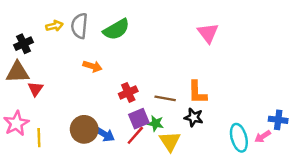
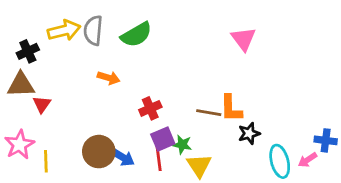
yellow arrow: (54, 26) -> (64, 30), size x1.6
brown line: (165, 98) -> (209, 113), moved
black star: (194, 117) -> (249, 133), moved, turned -30
red line: (135, 135) -> (159, 159), turned -48

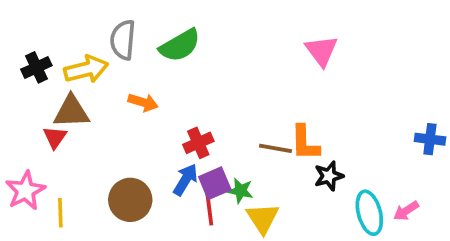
yellow arrow: (64, 30) -> (86, 69), moved
brown triangle: (21, 85) -> (71, 112), moved
blue cross: (326, 140) -> (430, 139), moved
blue arrow: (122, 157) -> (185, 180), moved, turned -90

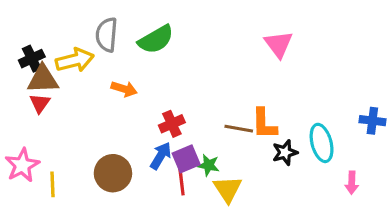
brown triangle: (71, 112) -> (43, 79), moved
red triangle: (55, 137) -> (40, 103), moved
pink arrow: (406, 211) -> (352, 183), turned -55
cyan ellipse: (369, 213) -> (322, 143), moved

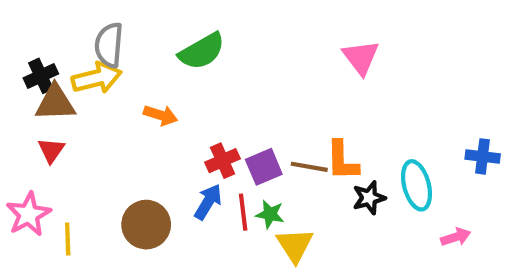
gray semicircle: (107, 35) -> (109, 45), moved
red triangle: (40, 103) -> (51, 150), moved
purple square: (186, 159) -> (264, 167), moved
red line: (181, 181) -> (243, 212), moved
pink arrow: (352, 183) -> (456, 237), turned -110

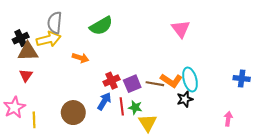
orange L-shape: (342, 161) -> (171, 81), turned -55
cyan ellipse: (417, 185) -> (190, 80), moved
pink arrow: (456, 237) -> (228, 119), turned -64

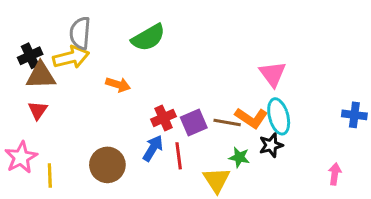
pink triangle: (181, 29) -> (273, 74), moved
green star: (135, 107) -> (239, 157), moved

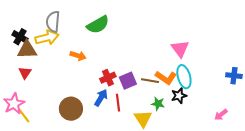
black cross: (30, 56) -> (20, 37), turned -35
pink arrow: (335, 174) -> (221, 115), turned -136
yellow line: (50, 176) -> (24, 116), moved, turned -35

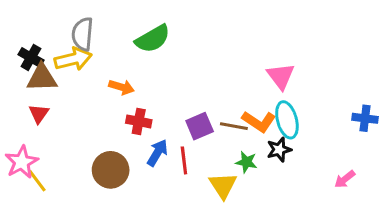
red cross: (108, 78) -> (139, 121), moved, turned 35

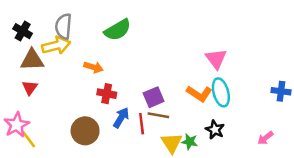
black cross: (31, 57) -> (23, 31), moved
brown line: (234, 126) -> (158, 115), moved
black star: (279, 150) -> (215, 130), moved, turned -30
green star: (246, 162) -> (190, 142), moved

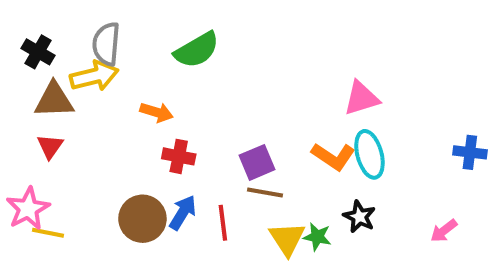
pink triangle: (216, 59) -> (361, 98), turned 50
blue arrow: (121, 118) -> (183, 213), moved
red line: (142, 124) -> (223, 223), moved
yellow line: (29, 139) -> (48, 233), turned -42

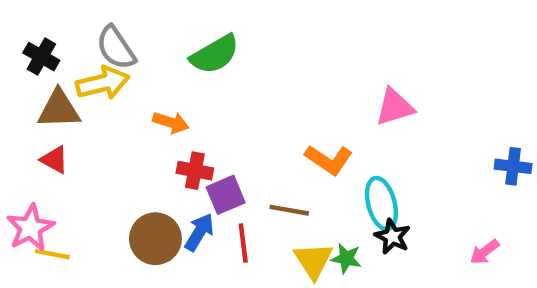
gray semicircle: (106, 44) -> (116, 48), turned -39
red triangle: (50, 146) -> (54, 160), turned -36
cyan ellipse: (369, 154) -> (381, 204), moved
orange L-shape: (333, 156) -> (329, 160), moved
purple square: (257, 162) -> (226, 195), moved

